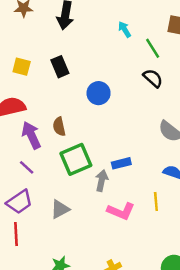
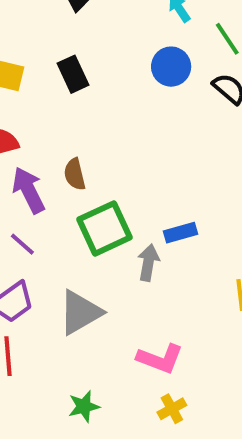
blue circle: (99, 93) -> (171, 67), moved
gray triangle: (60, 209) -> (80, 312), size x1.4
pink L-shape: (121, 211) -> (160, 359), moved

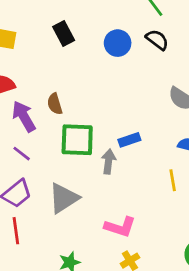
blue circle: (171, 67) -> (118, 43), moved
black rectangle: (73, 74) -> (64, 33), moved
green square: (104, 228) -> (77, 140), turned 30

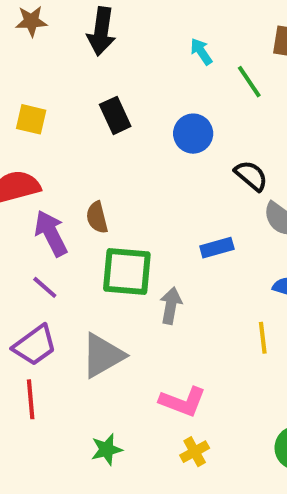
black semicircle: (157, 40) -> (251, 176), moved
blue rectangle: (129, 140) -> (217, 248), moved

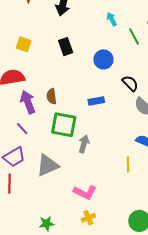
blue rectangle: (217, 248) -> (96, 101), moved
green star: (107, 449) -> (47, 224), moved

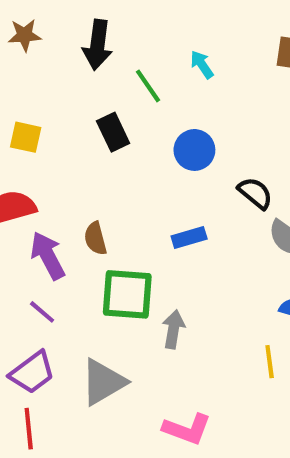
green line: (134, 36) -> (148, 86), moved

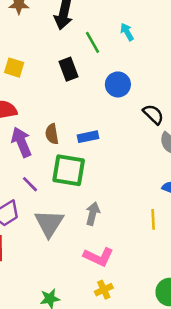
blue rectangle: (189, 237) -> (88, 137), moved
purple line: (42, 312) -> (30, 184), moved
gray arrow: (173, 329) -> (93, 214), moved
gray triangle: (103, 382) -> (49, 223), turned -32

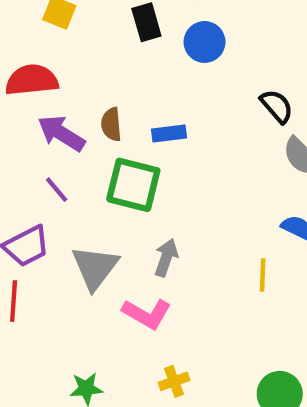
blue circle: (118, 84) -> (205, 42), moved
purple arrow: (21, 142) -> (61, 133), turned -40
purple line: (30, 184) -> (57, 190), moved
pink L-shape: (98, 257) -> (147, 314), moved

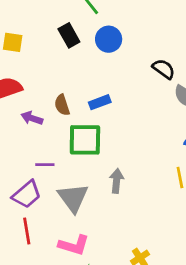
purple arrow: (61, 133) -> (32, 118), size x0.7
purple line: (57, 190) -> (45, 165), moved, turned -36
pink L-shape: (147, 314) -> (74, 245), moved

